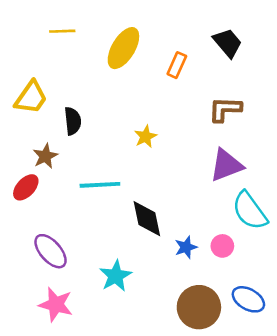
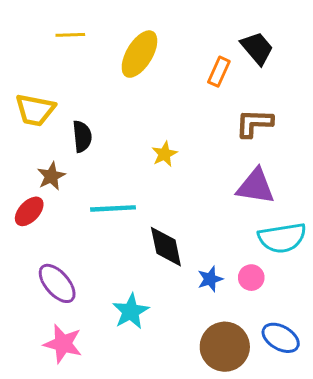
orange rectangle: (177, 65) -> (219, 72), moved
yellow trapezoid: (31, 98) -> (35, 110), turned 66
purple triangle: (226, 165) -> (256, 186), turned 30
cyan semicircle: (250, 211) -> (282, 238), turned -63

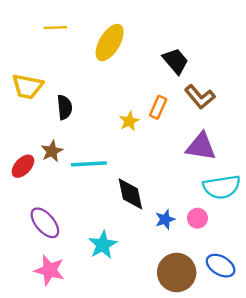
black trapezoid: (257, 48) -> (175, 61), moved
orange rectangle: (219, 72) -> (158, 107), moved
brown L-shape: (254, 123) -> (200, 97), turned -132
brown star: (51, 176) -> (52, 151), moved

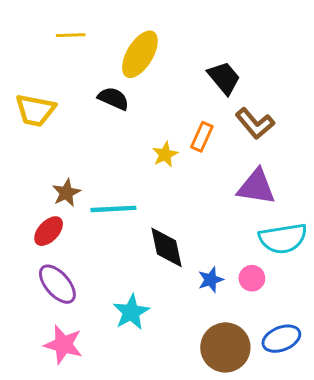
black semicircle: (65, 107) -> (113, 98), moved, turned -60
red ellipse: (23, 166) -> (49, 231), moved
blue ellipse: (221, 266) -> (281, 339), turned -52

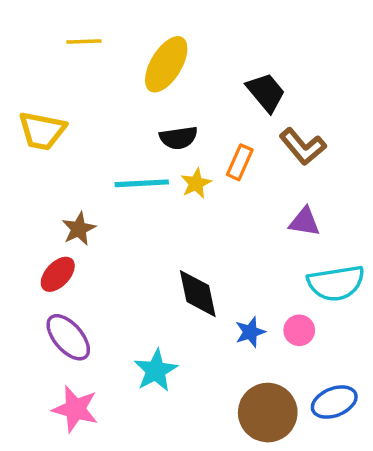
black semicircle: (113, 98) -> (178, 138), moved, turned 148
purple triangle: (256, 187) -> (304, 222), size x0.7
cyan line: (113, 209) -> (142, 183), moved

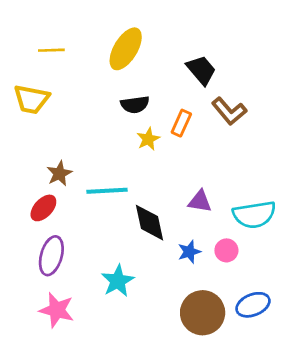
yellow line: (84, 42) -> (51, 50), moved
cyan line: (142, 183) -> (107, 191), moved
purple triangle: (304, 222) -> (200, 201), moved
purple ellipse: (68, 337) -> (51, 256), turned 57

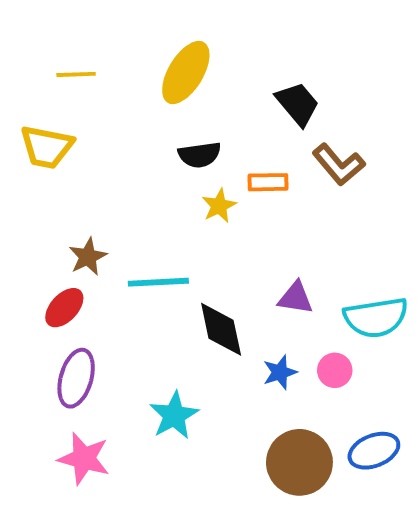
orange rectangle: (181, 123) -> (268, 182), turned 65

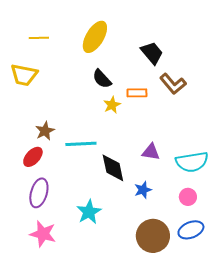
black semicircle: (200, 155) -> (102, 79), turned 55
pink circle: (335, 370) -> (188, 197), moved

